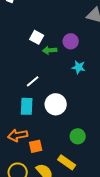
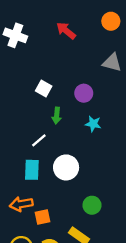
green arrow: (50, 50) -> (57, 116), moved, turned -80

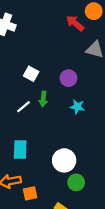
red arrow: (66, 31) -> (75, 23), moved
white line: (39, 140) -> (23, 107), moved
white circle: (66, 167) -> (64, 160), moved

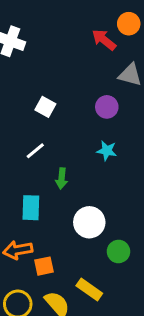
purple circle: (68, 78) -> (107, 107), moved
green arrow: (43, 99) -> (62, 178), moved
green circle: (76, 182) -> (118, 251), moved

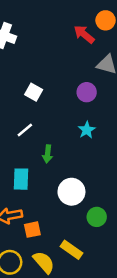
cyan star: (107, 151) -> (87, 130), turned 30

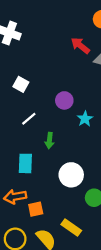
red arrow: (84, 34) -> (80, 46), moved
white square: (34, 92) -> (21, 84), moved
purple circle: (87, 92) -> (64, 100), moved

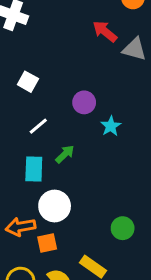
green arrow: (49, 141) -> (65, 154), turned -140
cyan rectangle: (25, 163) -> (34, 169), moved
white circle: (71, 175) -> (55, 206), moved

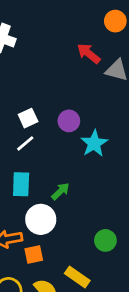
white square: (28, 82) -> (28, 118), moved, turned 36
cyan star: (111, 126) -> (94, 143), size x1.4
green arrow: (65, 154) -> (60, 191), moved

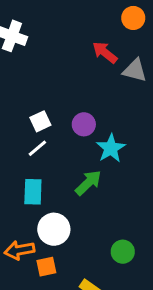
green arrow: (60, 191) -> (88, 183), moved, size x1.4

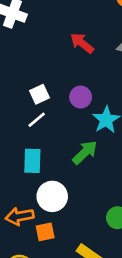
red arrow: (105, 52) -> (82, 43), moved

